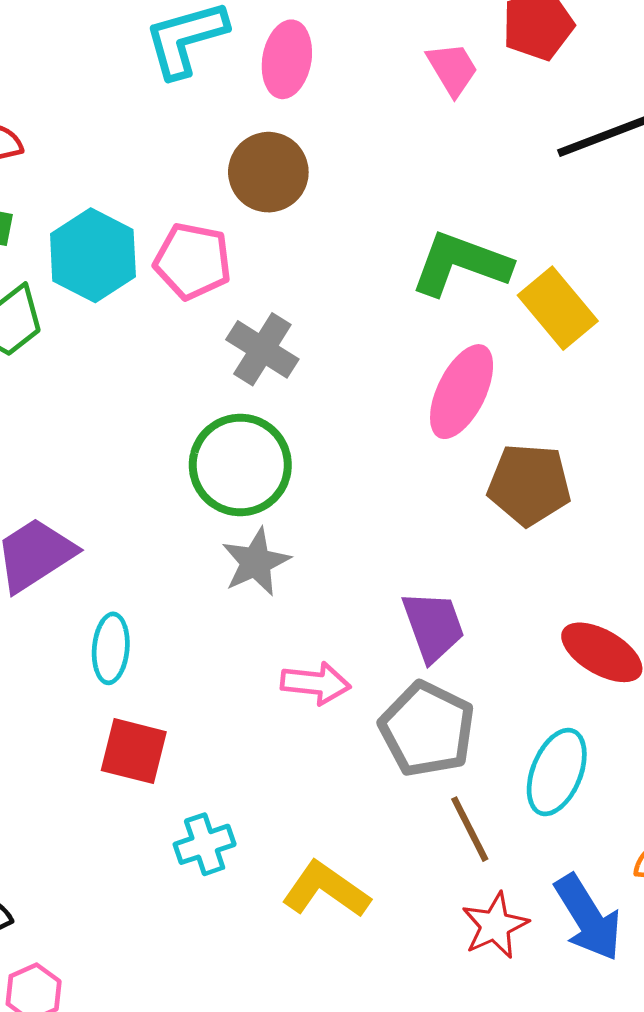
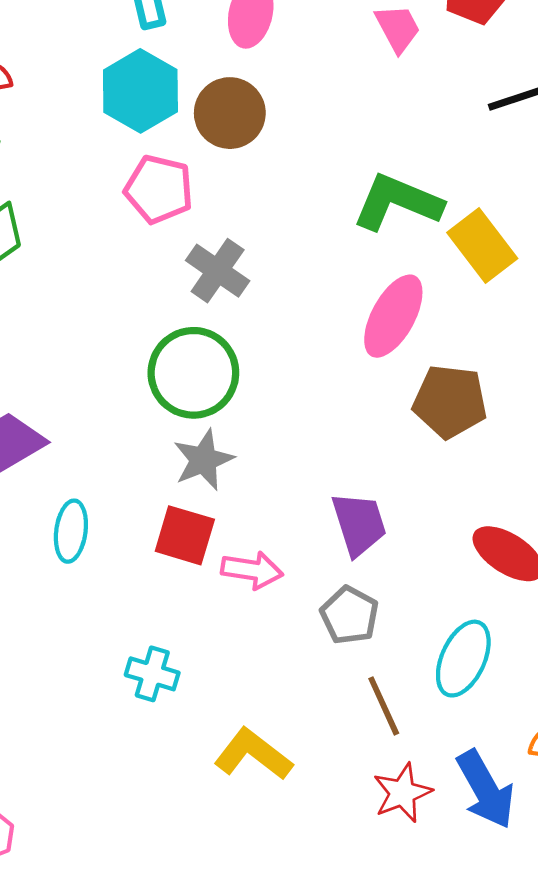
cyan hexagon: (93, 255) -> (140, 91), moved
gray pentagon: (427, 729) -> (350, 615), size x0.7
red square: (134, 751) -> (185, 535), moved
cyan cross: (205, 844) -> (152, 674), moved, turned 33

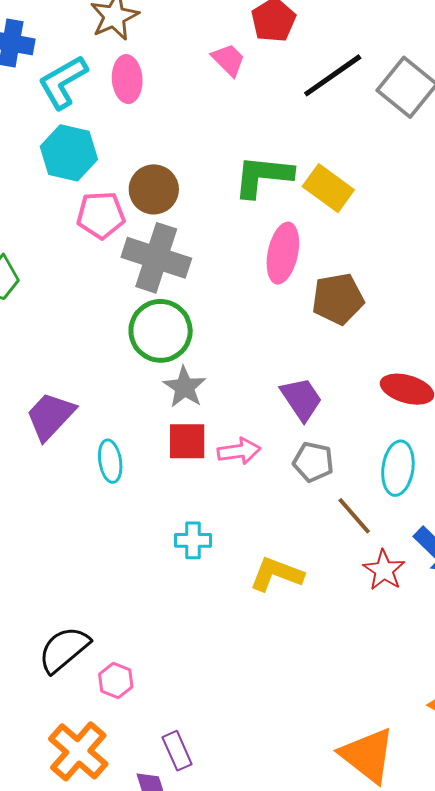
brown circle: (230, 113) -> (154, 189), moved
gray cross: (218, 271) -> (156, 258), size x1.5

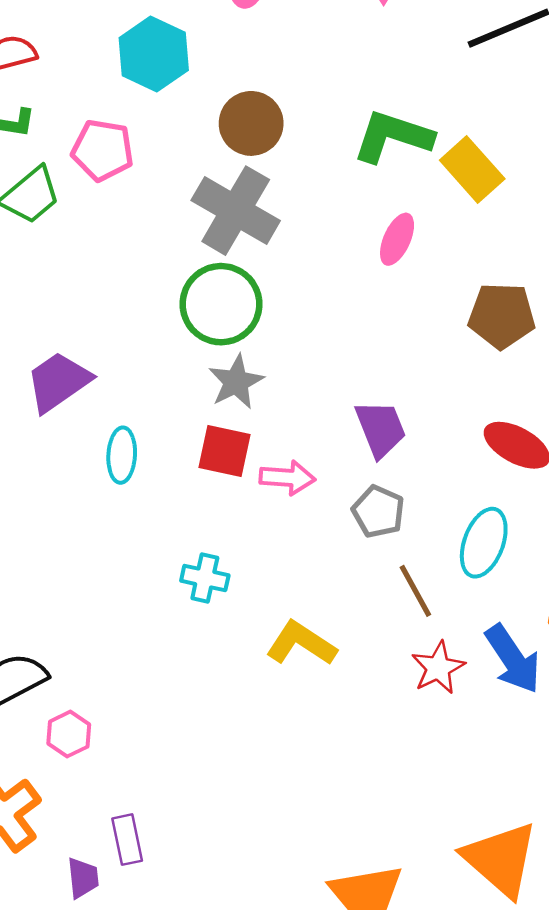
pink pentagon: (101, 215) -> (103, 150), moved
pink ellipse: (283, 253) -> (397, 239), size x0.7
brown pentagon: (338, 299) -> (502, 316), moved

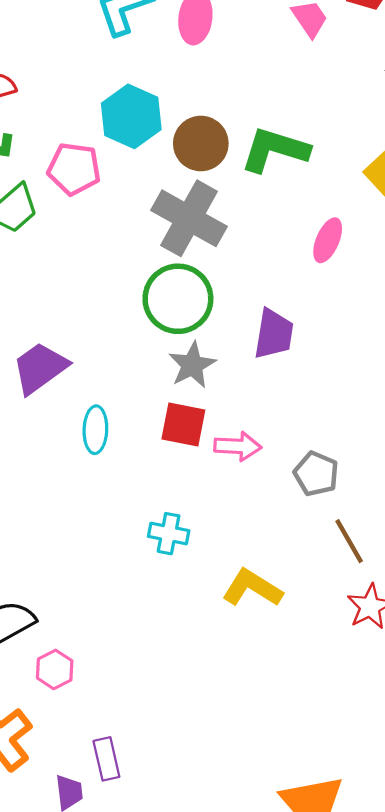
cyan hexagon: (154, 54) -> (131, 116), moved
green L-shape: (393, 136) -> (275, 150), moved
purple trapezoid: (381, 429) -> (274, 334), moved, turned 32

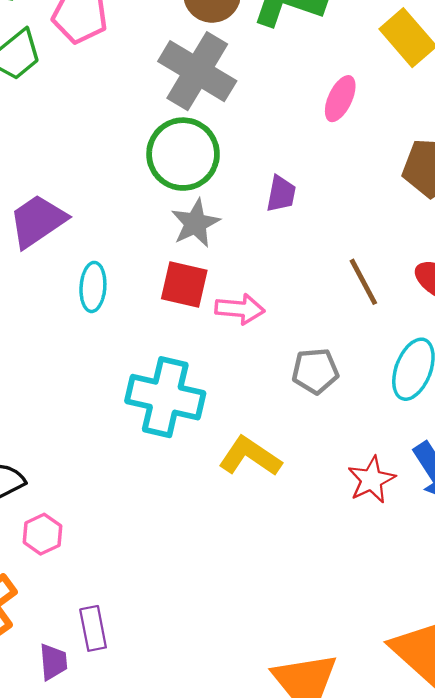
purple trapezoid: (274, 334) -> (281, 194), size x0.7
gray pentagon: (316, 474) -> (315, 371), moved, turned -30
cyan cross: (169, 534) -> (165, 397), size x1.8
brown line: (349, 541) -> (363, 282), moved

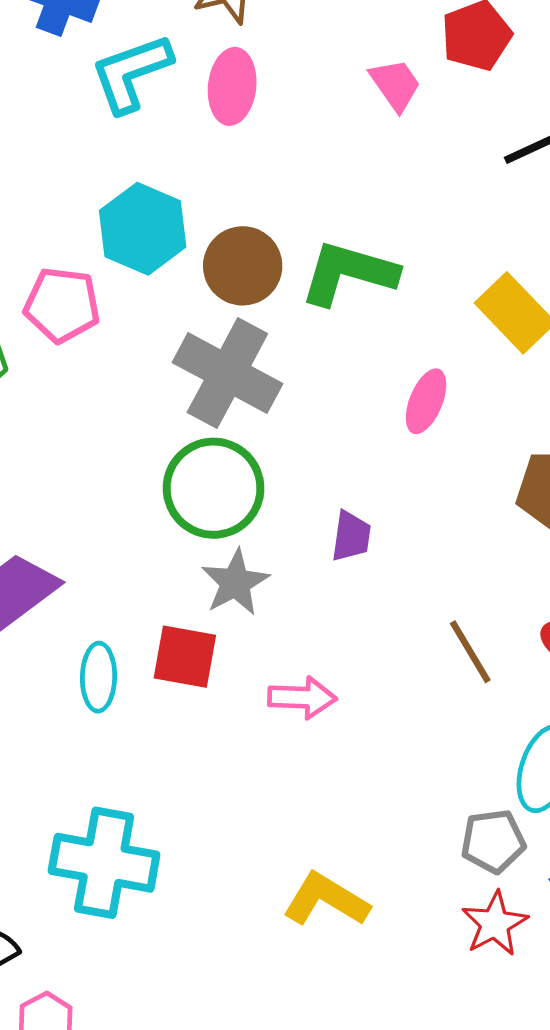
red square: (184, 285) -> (185, 657), moved
gray pentagon: (315, 371) -> (493, 841), moved
cyan cross: (165, 397) -> (104, 863), moved

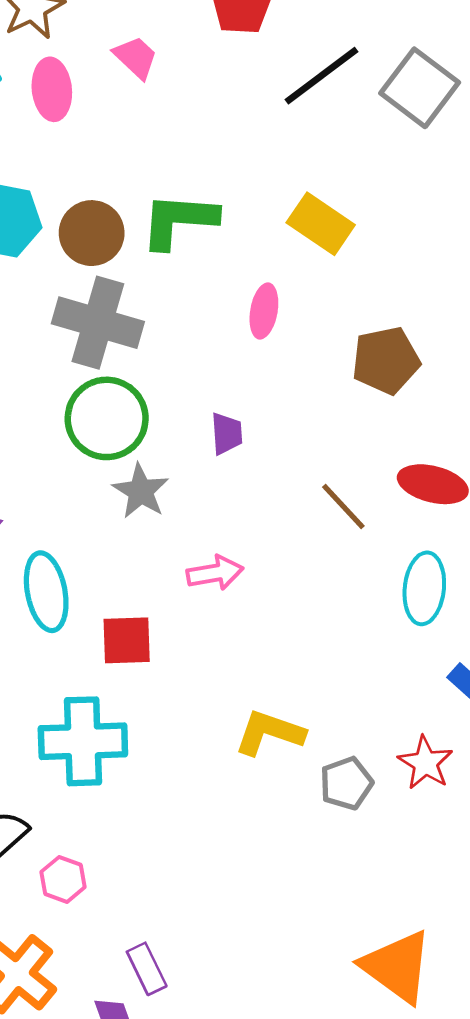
pink trapezoid: (395, 85) -> (136, 57), moved
red square: (185, 657) -> (127, 640), moved
cyan ellipse: (99, 677) -> (46, 592), size x1.4
gray pentagon: (493, 841) -> (346, 783), moved
red star: (495, 924) -> (425, 763), moved

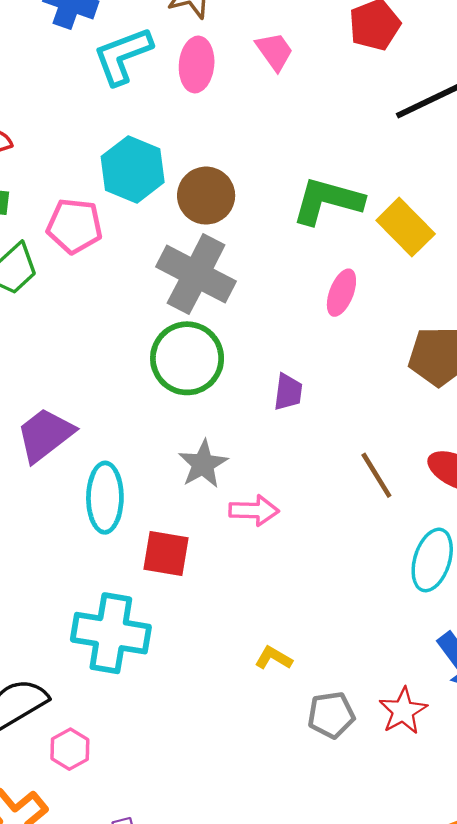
green L-shape: (179, 221) -> (328, 201), moved
gray star: (141, 491) -> (203, 464), moved
yellow L-shape: (269, 733) -> (274, 658), size x0.6

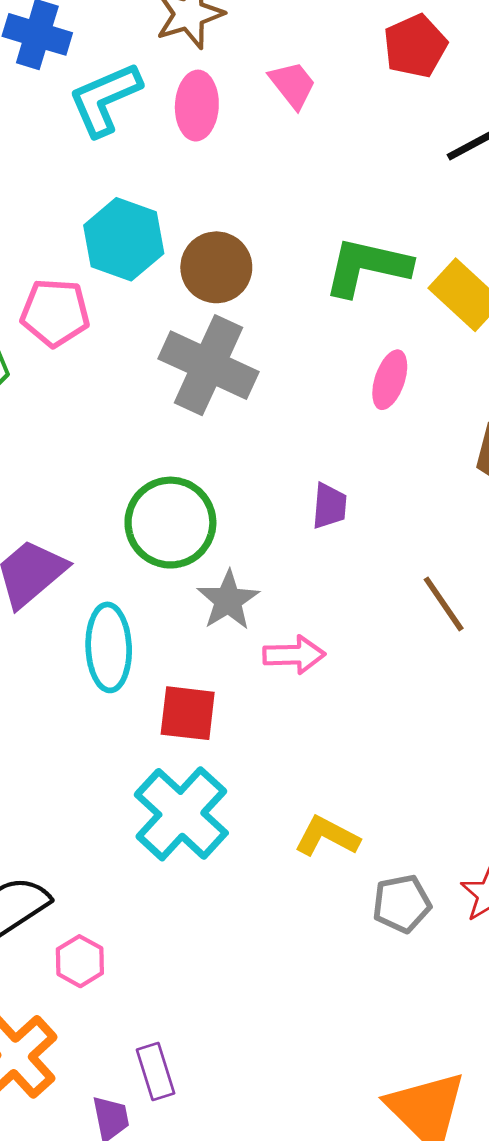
green circle: (187, 358) -> (170, 523), moved
cyan cross: (111, 633) -> (181, 814), moved, turned 36
yellow L-shape: (274, 658) -> (327, 836), size x1.4

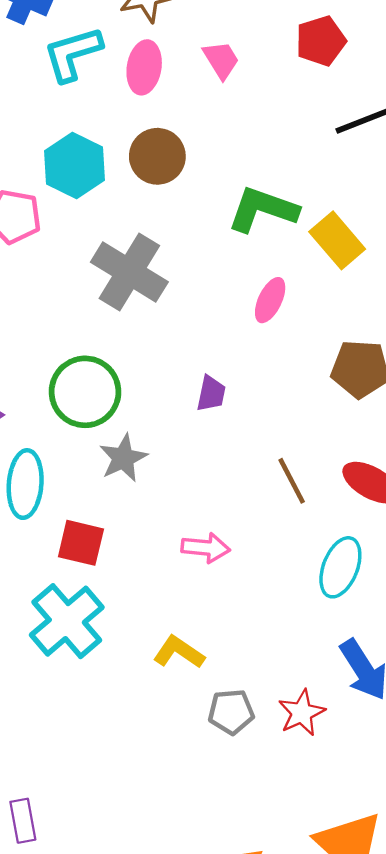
brown circle: (216, 267) -> (157, 156), moved
pink arrow: (294, 655) -> (206, 548), moved

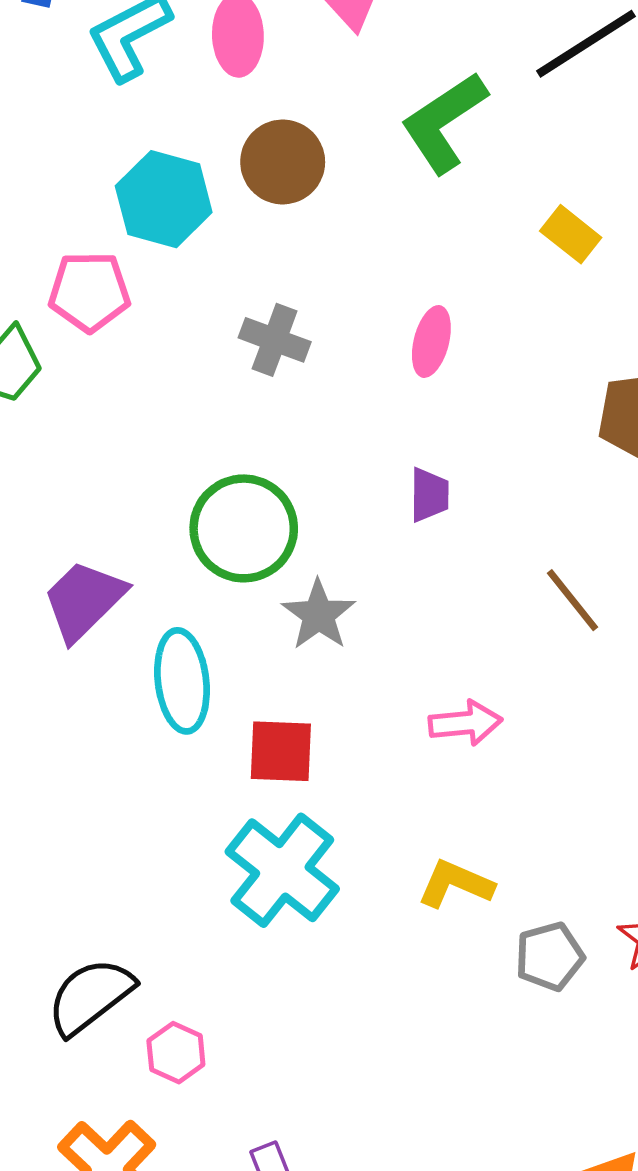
green L-shape: (263, 209) -> (444, 122), moved, turned -42
yellow rectangle: (337, 240) -> (571, 234), size x0.7
gray cross: (129, 272) -> (275, 340), size x0.6
pink ellipse: (270, 300) -> (431, 341), moved

